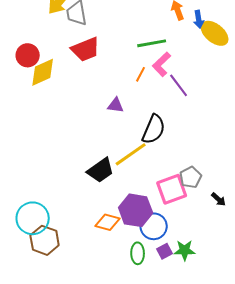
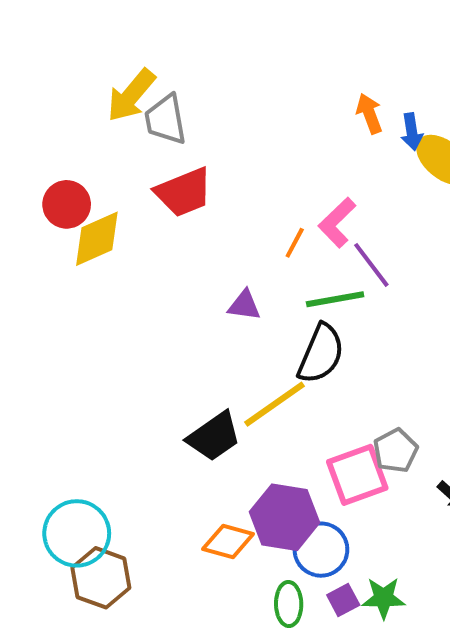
green line: (152, 43) -> (335, 299), moved

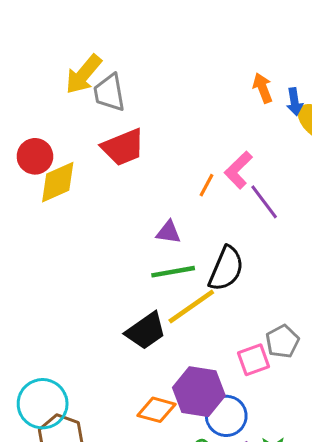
green line: (335, 299) -> (173, 272), moved
pink square: (357, 475) -> (254, 360), size x0.7

